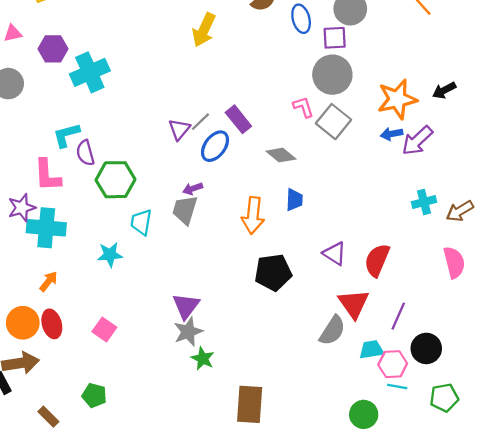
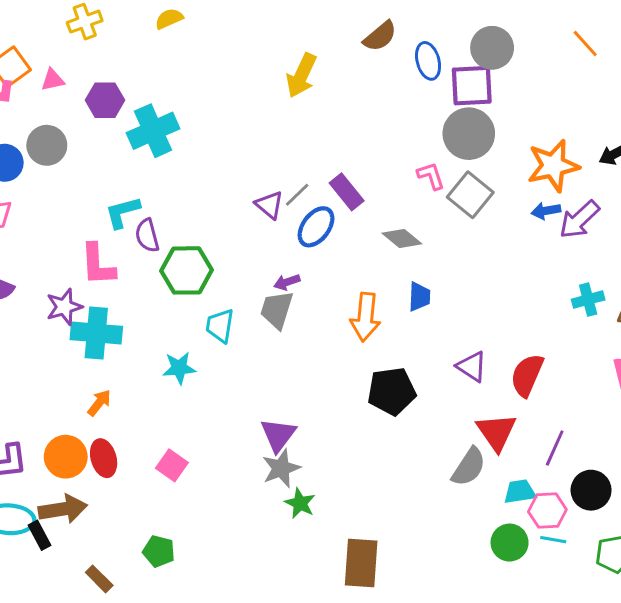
purple square: (335, 38) -> (472, 86), size x1.4
purple triangle: (179, 129) -> (269, 205), turned -30
green circle: (364, 414) -> (510, 543), moved

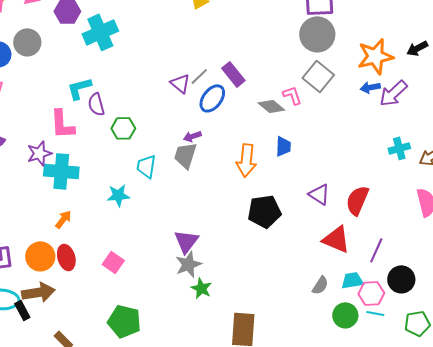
pink L-shape: (431, 176) -> (292, 95), moved
green hexagon: (186, 270) -> (123, 128), size x0.7
red triangle: (496, 432) -> (336, 239), turned -32
gray semicircle: (469, 467) -> (320, 285), moved, size x0.7
green pentagon: (159, 551) -> (124, 321), moved, size x1.5

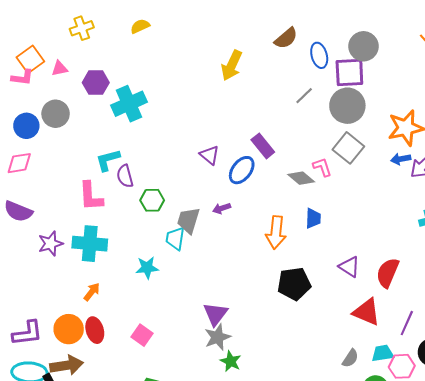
gray line: (199, 76) -> (304, 96), moved
purple star: (39, 153) -> (50, 244), moved
gray trapezoid: (185, 155) -> (188, 220), moved

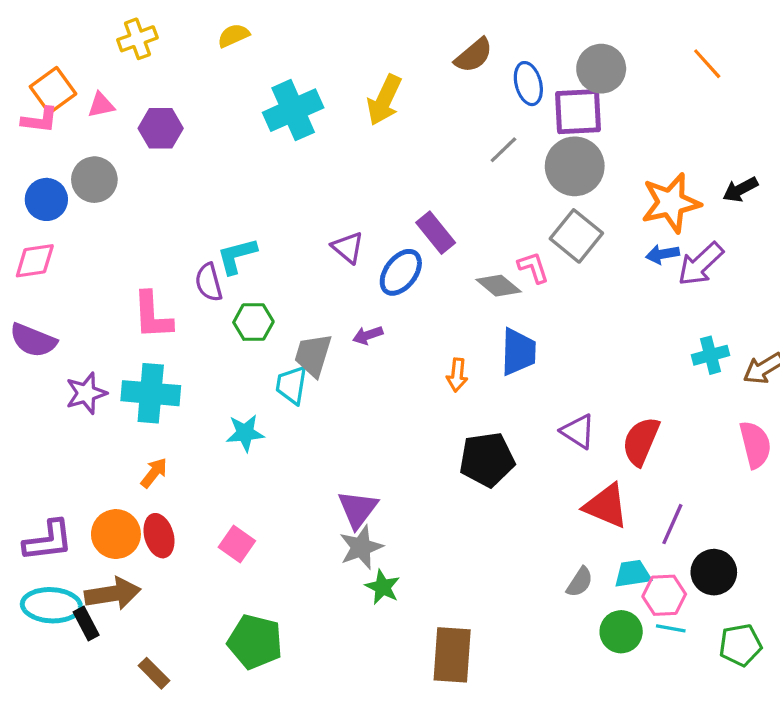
cyan cross: (129, 104) -> (293, 110), moved
cyan L-shape: (108, 160) -> (237, 256), moved
blue trapezoid: (313, 218) -> (518, 352), size x1.4
orange arrow: (276, 232) -> (457, 375), size x0.6

